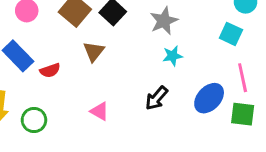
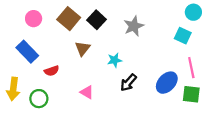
cyan star: (173, 56) -> (115, 60), moved
red semicircle: (50, 70) -> (52, 71), moved

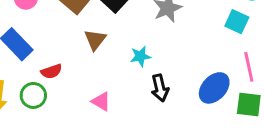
black arrow: (128, 83) -> (160, 88), turned -54
green circle: (39, 99) -> (33, 95), moved

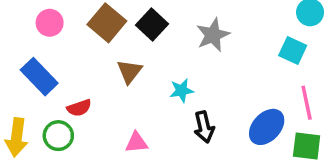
pink triangle: (101, 101) -> (136, 143), turned -35

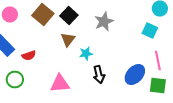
brown triangle: (129, 71) -> (68, 40), moved
red semicircle: (79, 108) -> (29, 56), moved
pink triangle: (136, 143) -> (60, 84), size x1.5

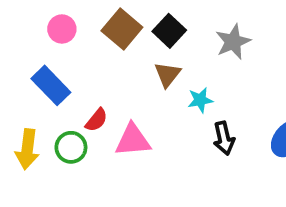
red semicircle: (29, 56) -> (96, 120), moved, turned -32
pink triangle: (60, 84) -> (133, 140), moved

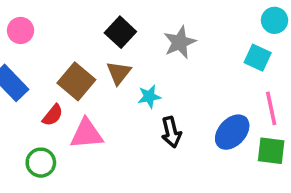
brown square: (122, 29) -> (76, 81), moved
green circle: (71, 147) -> (41, 163), moved

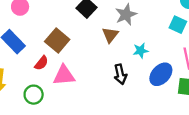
brown triangle: (119, 73) -> (110, 35), moved
cyan star: (149, 97) -> (141, 51), moved

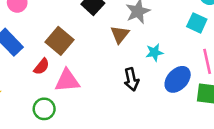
green circle: (34, 95) -> (44, 109), moved

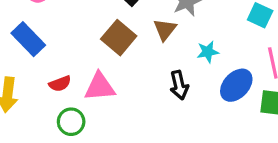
brown square: (60, 41) -> (119, 38), moved
red semicircle: (42, 67) -> (60, 84), moved, turned 30

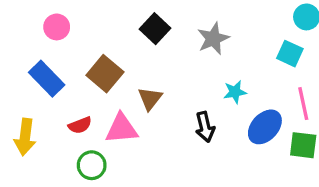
brown triangle: (165, 30) -> (150, 99), moved
brown square: (119, 38) -> (105, 74), moved

